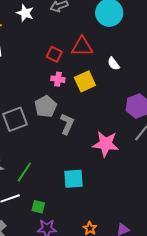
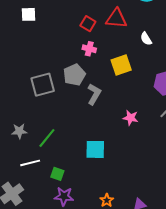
yellow square: (85, 81) -> (121, 65), moved
pink star: (106, 144) -> (131, 118), size x0.6

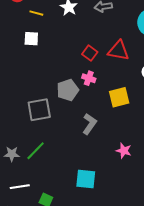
gray pentagon: (74, 75) -> (68, 90), moved
green line: (47, 138) -> (36, 151), moved

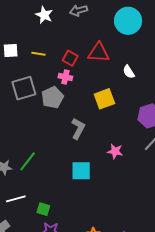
yellow line: (36, 13) -> (38, 54), moved
pink cross: (89, 78) -> (65, 77), moved
gray square: (39, 110) -> (24, 88), moved
cyan square: (86, 179) -> (81, 171), moved

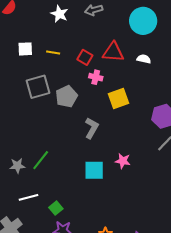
white semicircle: (129, 72) -> (144, 59), moved, turned 136
pink cross: (65, 77) -> (96, 77), moved
pink star: (115, 151) -> (123, 161), moved
green square: (43, 209) -> (56, 208), turned 32

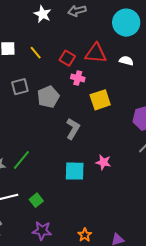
yellow line: (53, 53) -> (36, 53), turned 40
gray square: (38, 87) -> (20, 87), size x0.7
green square: (56, 208) -> (36, 200), moved

